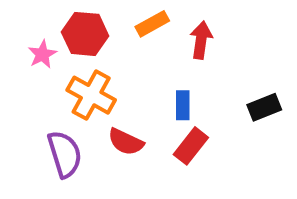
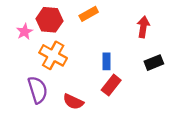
red arrow: (201, 40) -> (143, 27), moved
red semicircle: (126, 142) -> (73, 102), moved

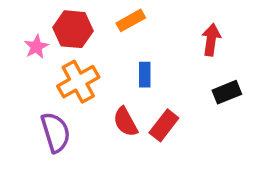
orange cross: (53, 55) -> (78, 82), turned 32
blue rectangle: (106, 61) -> (145, 75), moved
red semicircle: (73, 102) -> (125, 122), moved, turned 36

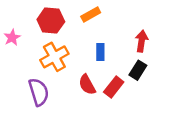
red arrow: (211, 40) -> (142, 41), moved
pink star: (36, 47) -> (12, 37), moved
black rectangle: (227, 92) -> (138, 70), moved, turned -36

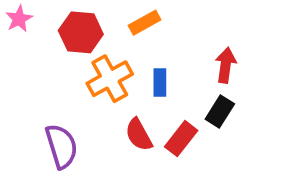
pink star: (12, 37) -> (19, 19), moved
orange cross: (54, 57) -> (110, 79), moved

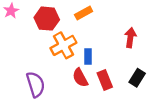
blue rectangle: (160, 83) -> (88, 57), moved
black rectangle: (220, 112) -> (137, 78), moved
red rectangle: (181, 139) -> (105, 80), turned -60

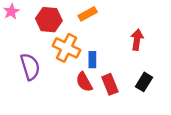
orange cross: (63, 45) -> (67, 48), turned -35
purple semicircle: (36, 84) -> (30, 67), moved

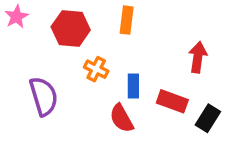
orange rectangle: (88, 14) -> (127, 20), turned -54
orange cross: (67, 48) -> (96, 69), size x0.6
red rectangle: (110, 84) -> (172, 101), moved, turned -48

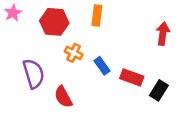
red arrow: (198, 57) -> (163, 34), moved
blue rectangle: (133, 86) -> (102, 66), turned -36
red semicircle: (122, 118) -> (63, 97), moved

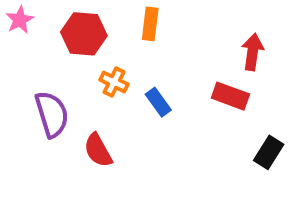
red rectangle: (132, 77) -> (230, 96), moved
black rectangle: (159, 90) -> (269, 152), moved

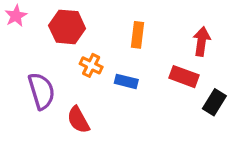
orange rectangle: (150, 24) -> (138, 35), moved
blue rectangle: (158, 102) -> (126, 81), turned -40
black rectangle: (269, 152) -> (214, 102), moved

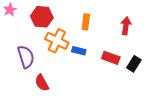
orange cross: (91, 65) -> (57, 41), size x1.6
red rectangle: (184, 77) -> (111, 58), moved
red semicircle: (78, 120) -> (42, 83), moved

